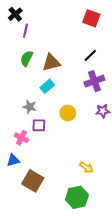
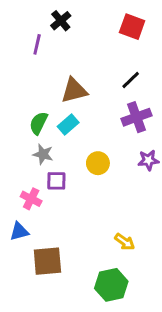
black cross: (15, 14) -> (61, 21), moved
green semicircle: (27, 58) -> (39, 123), moved
brown square: (33, 181) -> (47, 261), turned -35

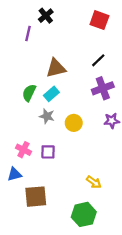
gray star: (43, 154) -> (47, 116), moved
purple square: (56, 181) -> (48, 152), moved

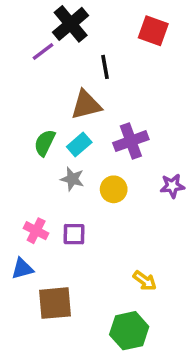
black cross: (46, 16) -> (71, 24), size x1.5
purple line: (28, 34) -> (43, 51), turned 40
black line: (98, 60) -> (105, 67), moved, turned -56
purple cross: (103, 88) -> (131, 141), moved

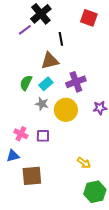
yellow circle: (114, 189) -> (66, 110), size x1.5
green hexagon: (129, 331) -> (95, 192), moved

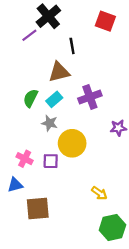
yellow circle: (66, 110) -> (72, 143), moved

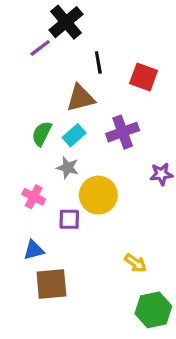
red square: (105, 21) -> (144, 77), moved
pink cross: (25, 159) -> (34, 197), moved
blue triangle: (15, 185) -> (34, 250), moved

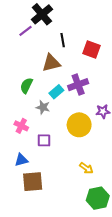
cyan rectangle: (74, 135) -> (56, 92), moved
yellow circle: (98, 195) -> (79, 125), moved

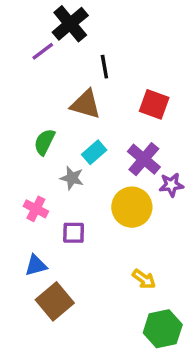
red square: (92, 49) -> (154, 104), moved
brown triangle: (51, 63) -> (86, 104), turned 30
purple cross: (78, 85) -> (144, 159), moved, turned -30
brown square: (33, 182) -> (55, 301), turned -35

